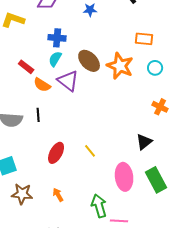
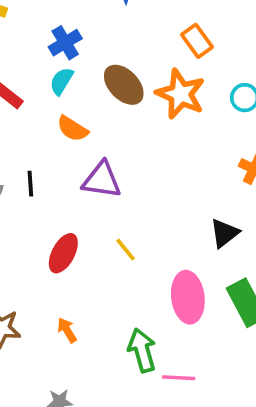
blue cross: (57, 38) -> (65, 43), turned -36
orange rectangle: (144, 39) -> (197, 41), moved, turned 48
purple triangle: (68, 81) -> (102, 180), moved, turned -30
orange semicircle: (42, 85) -> (72, 129), moved

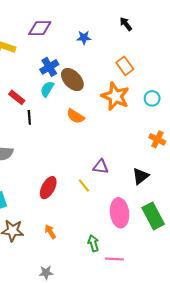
brown ellipse: (124, 85) -> (72, 80), moved
orange semicircle: (72, 129) -> (75, 116), moved
purple triangle: (102, 180) -> (101, 167), moved, size x0.7
black line: (30, 184) -> (29, 117), moved
green arrow: (142, 350) -> (93, 243), size x0.7

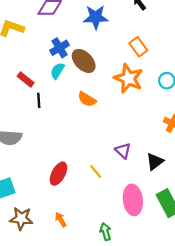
blue star: (84, 38) -> (96, 17), size x1.6
purple triangle: (101, 167) -> (123, 151), moved, turned 35

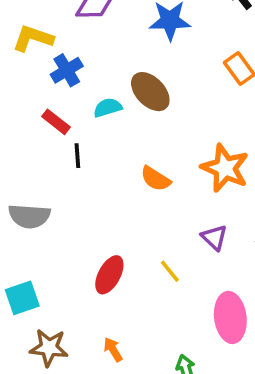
blue cross: (60, 48) -> (67, 70), moved
cyan semicircle: (57, 71) -> (108, 108), turned 42
orange star: (128, 78) -> (225, 168), moved
orange semicircle: (87, 99) -> (156, 179), moved

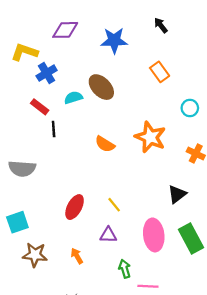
purple triangle: (214, 237) -> (108, 235), moved, turned -42

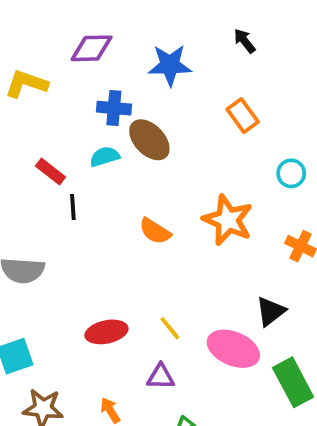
blue cross: (47, 73) -> (114, 108), moved, turned 36
red ellipse: (75, 207) -> (106, 332), turned 50
pink ellipse: (154, 235) -> (233, 349), moved, turned -60

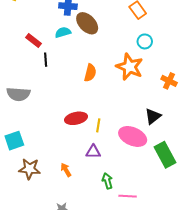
cyan circle: (291, 173) -> (145, 41), moved
orange semicircle: (155, 231) -> (90, 73), turned -108
yellow line: (170, 328) -> (98, 125), turned 48
red ellipse: (106, 332) -> (76, 118), moved

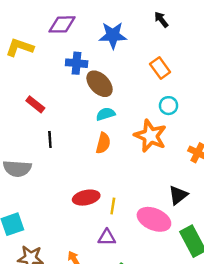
cyan semicircle: (63, 32) -> (106, 114), moved
black line: (46, 60) -> (50, 139), moved

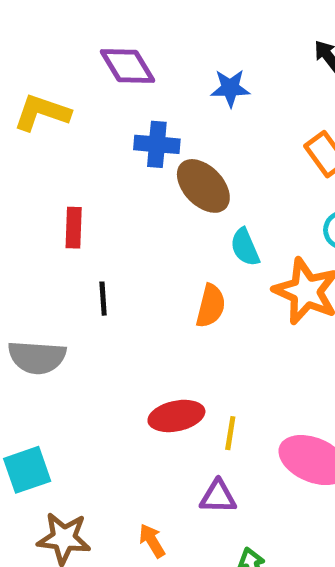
purple diamond: (62, 24) -> (127, 66), turned 60
blue star: (113, 35) -> (230, 88), size x0.7
red rectangle: (35, 104) -> (74, 228), turned 54
cyan semicircle: (106, 114) -> (245, 247), moved, turned -96

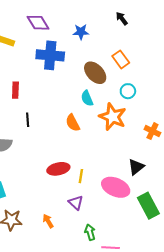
blue cross: (157, 144) -> (50, 55), size x1.5
brown ellipse: (203, 186) -> (95, 73), moved
orange semicircle: (211, 306) -> (73, 123), turned 138
purple triangle: (218, 497) -> (76, 203), turned 42

